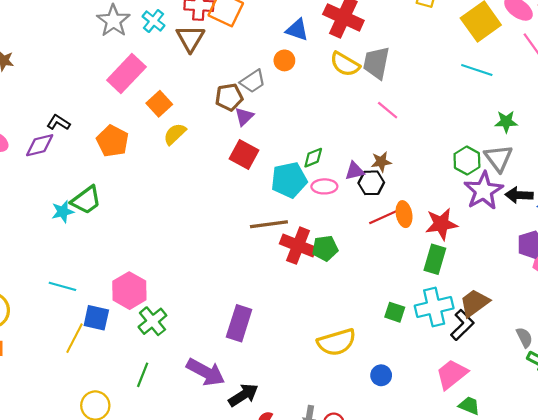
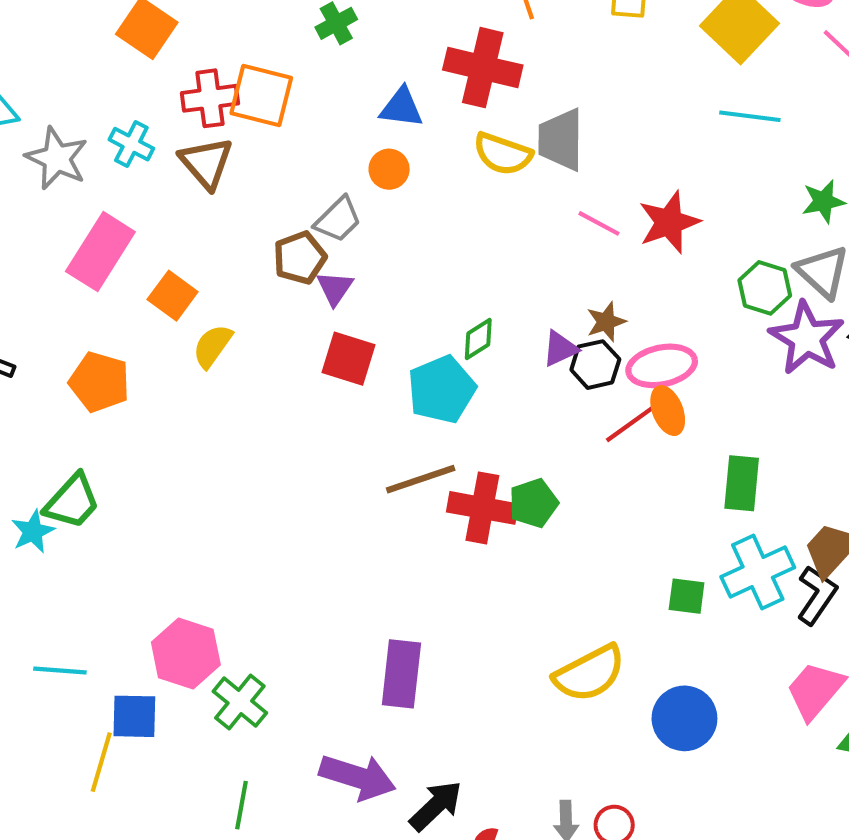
pink ellipse: (324, 186) -> (662, 366), moved, size x1.4
red star: (441, 224) -> (669, 222), moved
blue circle: (381, 375) -> (684, 718), size x1.6

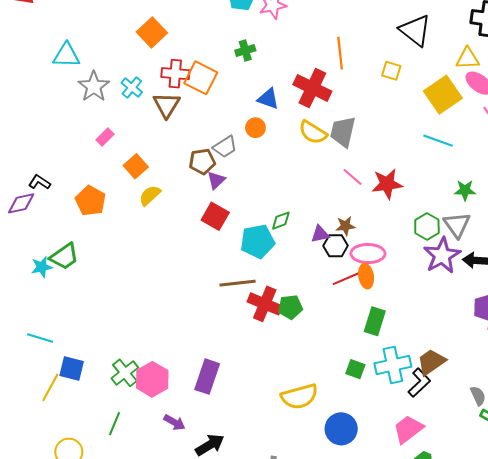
pink rectangle: (100, 252) -> (105, 137), size x0.5
green rectangle: (742, 483) -> (375, 321), moved
pink hexagon: (186, 654) -> (152, 379), moved
purple arrow: (358, 777) -> (174, 422), size x0.6

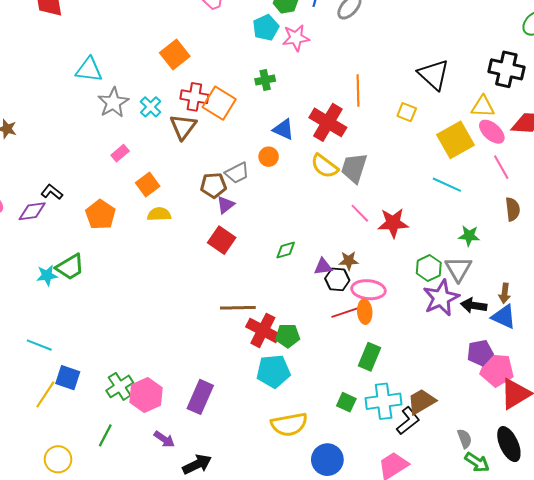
yellow semicircle: (150, 195) -> (159, 214), turned 35
cyan pentagon: (257, 241) -> (273, 371), moved

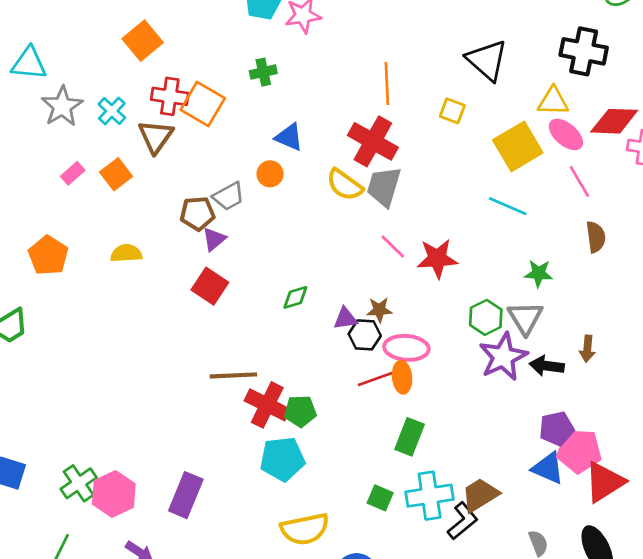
red cross: (328, 122) -> (373, 141), moved
orange square: (148, 185) -> (116, 174), moved
blue triangle: (504, 317) -> (548, 468), moved

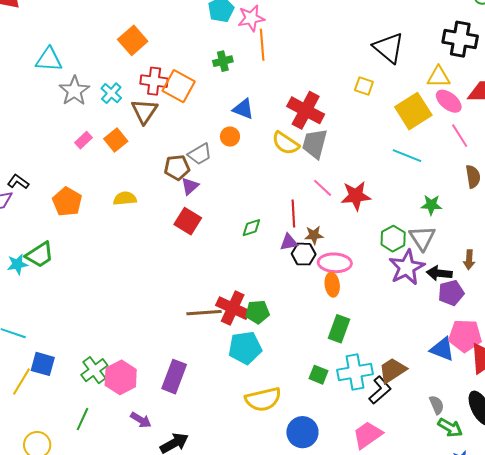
orange line: (387, 84) -> (262, 45), moved
brown line: (233, 375) -> (204, 313), moved
red line: (376, 379) -> (293, 214), moved, turned -72
purple pentagon: (557, 429) -> (451, 293), moved

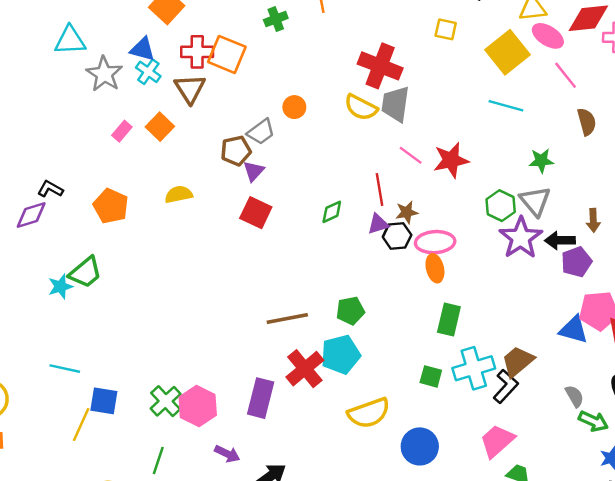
blue triangle: (243, 109) -> (143, 49), moved
red cross: (233, 308) -> (305, 369), moved, turned 32

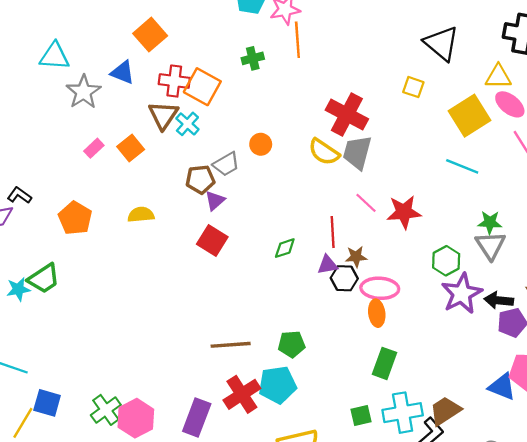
cyan cross: (148, 72) -> (187, 124), moved
gray triangle: (535, 201) -> (490, 245), moved
green square: (431, 376) -> (361, 416), turned -35

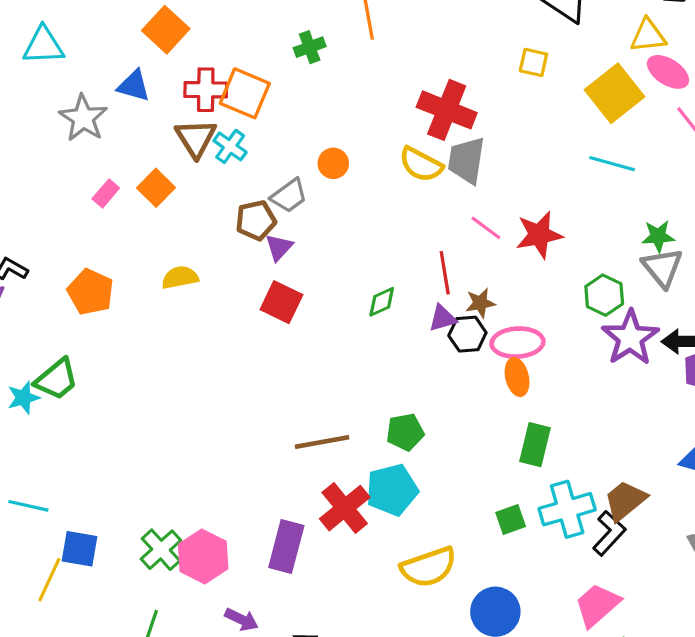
cyan triangle: (55, 56) -> (43, 45), moved

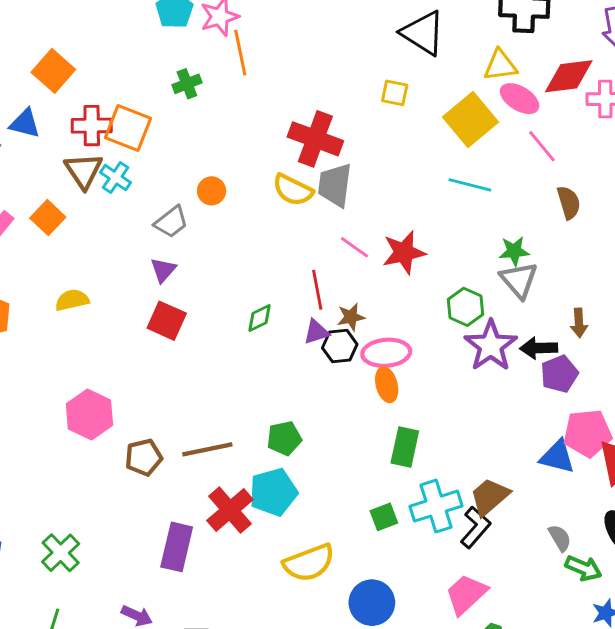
brown pentagon: (256, 220) -> (144, 457), moved
pink hexagon: (203, 556) -> (89, 414), moved

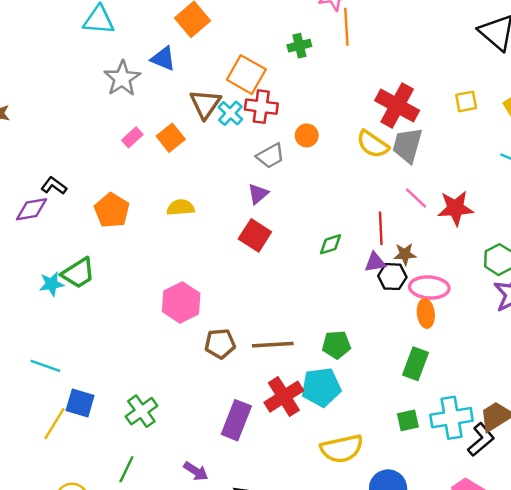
yellow square: (395, 93) -> (466, 101), moved, turned -30
red cross: (92, 126) -> (261, 107), moved
green rectangle: (405, 447) -> (415, 364), moved

